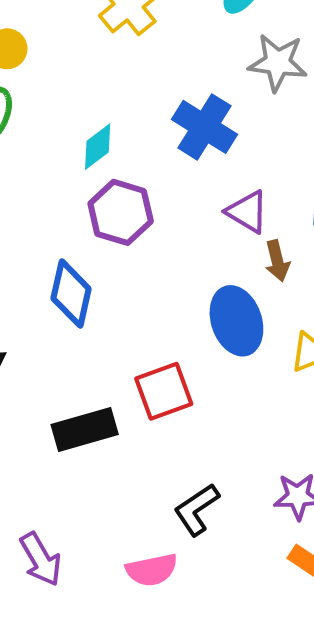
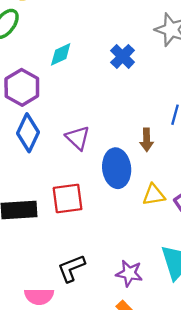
blue cross: (205, 127) -> (123, 56), size x0.7
purple hexagon: (121, 212) -> (22, 87), moved
purple triangle: (247, 212) -> (78, 138), moved

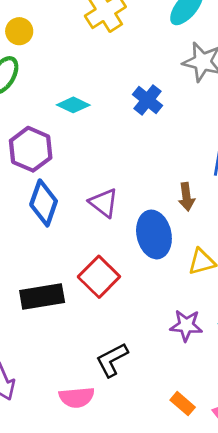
cyan diamond: (61, 54) -> (73, 105), turned 56
red square: (68, 199) -> (99, 277), turned -32
purple star: (129, 273) -> (186, 325), moved

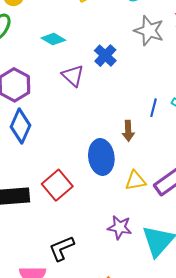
cyan diamond: (73, 105) -> (53, 39), moved
purple triangle: (104, 203) -> (73, 76), moved

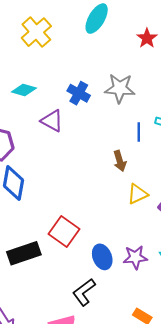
gray star: (149, 31) -> (120, 88), moved
blue ellipse: (101, 157) -> (102, 257), moved, size x0.7
yellow triangle: (135, 181) -> (137, 194), moved

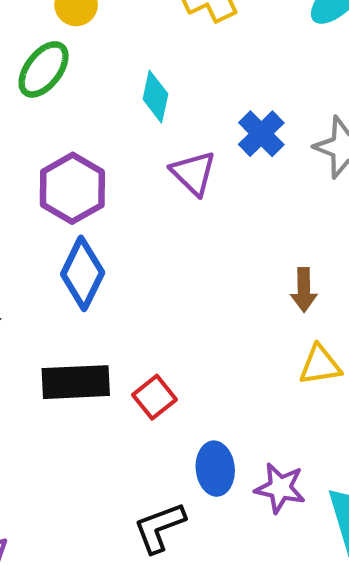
cyan diamond: (24, 90) -> (155, 97), turned 70
red square: (64, 232) -> (154, 397), size x0.7
black rectangle: (24, 253) -> (76, 382), moved

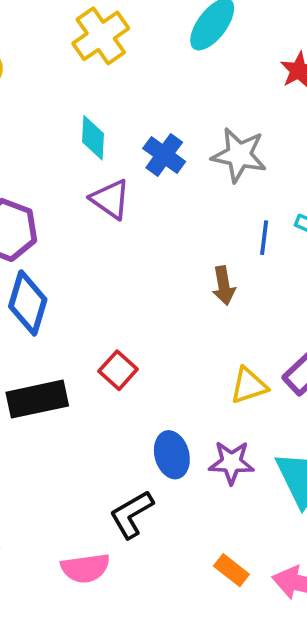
cyan diamond: (155, 97) -> (93, 138), moved
yellow triangle: (320, 365) -> (249, 386), moved
red square: (154, 397) -> (118, 370), moved

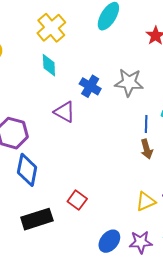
cyan diamond: (93, 138) -> (49, 65), moved
brown arrow: (224, 286) -> (147, 149), moved
blue ellipse: (172, 455) -> (109, 241), turned 60

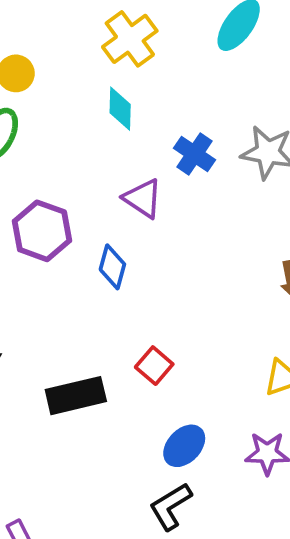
blue diamond: (27, 170) -> (112, 267), moved, size x0.7
blue ellipse: (109, 241) -> (184, 446), moved

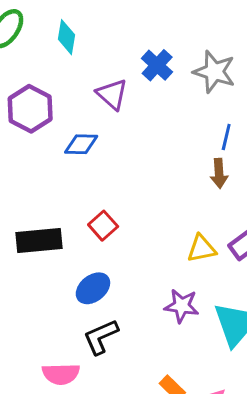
cyan diamond: (120, 109) -> (67, 37), moved
blue diamond: (112, 267) -> (81, 144), turned 68
blue ellipse: (184, 446) -> (93, 288), moved

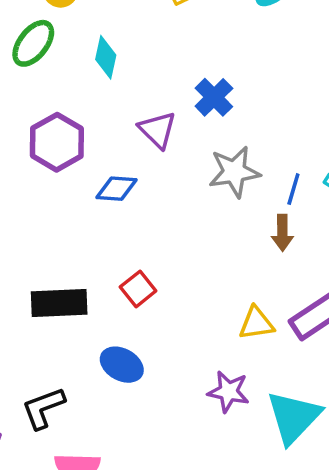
gray star: (214, 72) -> (234, 172), moved, turned -30
blue ellipse: (93, 288) -> (122, 365), turned 64
black L-shape: (101, 337) -> (43, 408), moved

